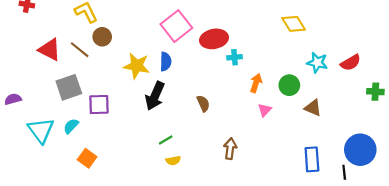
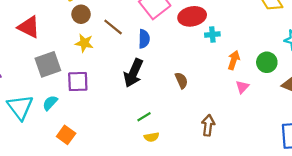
brown line: (80, 50) -> (113, 27), moved
yellow star: (137, 66) -> (84, 43), moved, size x0.7

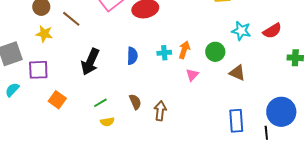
cyan cross: (212, 35) -> (164, 53), moved
blue semicircle: (144, 39) -> (132, 56), moved
brown semicircle: (181, 80) -> (135, 102), moved
orange square: (66, 135) -> (57, 100), moved

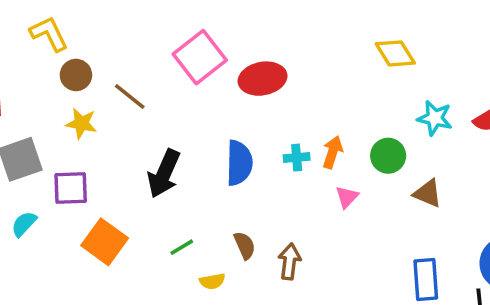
blue semicircle: (132, 56) -> (239, 163), size x1.4
orange square: (57, 100) -> (105, 242), size x1.4
yellow semicircle: (107, 122) -> (212, 281), moved

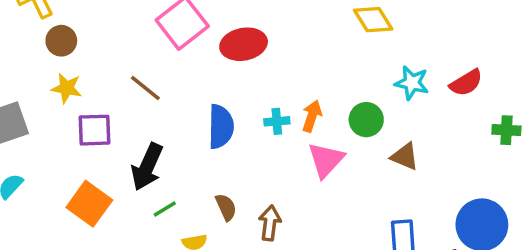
brown line: (130, 97) -> (145, 88), moved
black arrow: (164, 174) -> (147, 167), moved
purple square: (71, 188) -> (95, 130), moved
pink triangle: (347, 197) -> (326, 160), size x1.6

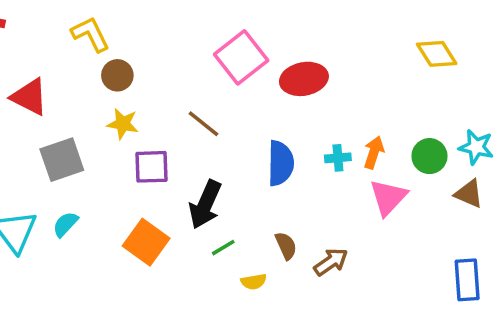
cyan star: (412, 83) -> (476, 147), moved
brown arrow: (270, 223) -> (331, 262), turned 48

